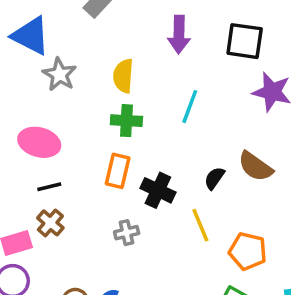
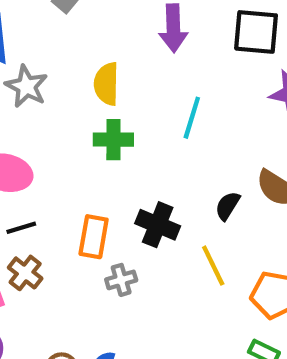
orange rectangle: (118, 171) -> (94, 237), moved

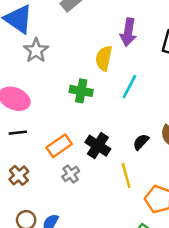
yellow semicircle: (106, 84) -> (104, 58), moved
orange rectangle: (94, 237) -> (59, 146), turned 35
brown cross: (25, 273) -> (19, 175), moved
gray cross: (121, 280) -> (71, 174), turned -30

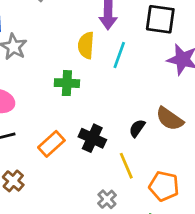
cyan line: (129, 87) -> (119, 55), moved
gray cross: (71, 174) -> (107, 199), moved

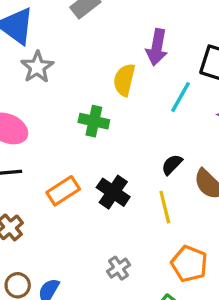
cyan line: (119, 55) -> (181, 97), moved
black semicircle: (137, 128) -> (172, 165), moved
yellow line: (126, 166) -> (165, 207), moved

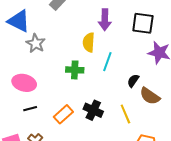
cyan line: (181, 97) -> (107, 62), moved
black semicircle: (172, 165) -> (133, 81), moved

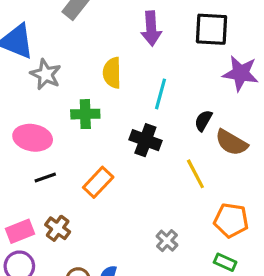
yellow semicircle: (89, 42) -> (112, 73), moved
green cross: (75, 70) -> (85, 114), moved
black cross: (93, 110) -> (145, 140), moved

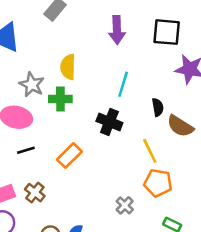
yellow semicircle: (112, 73) -> (68, 67), moved
gray star: (46, 74) -> (32, 85), moved
black semicircle: (203, 121) -> (158, 107), turned 138
orange pentagon: (231, 220) -> (158, 183), moved

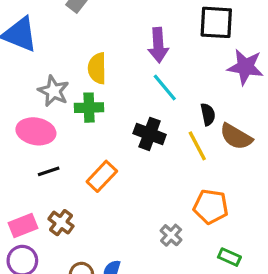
purple arrow: (117, 30) -> (158, 45), moved
cyan line: (123, 84) -> (165, 88), turned -55
yellow line: (150, 151) -> (197, 146), moved

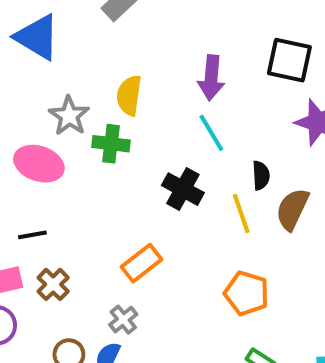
brown semicircle: (236, 137) -> (292, 209), turned 76
black line: (49, 171) -> (32, 235), moved
orange rectangle: (102, 176) -> (142, 263), moved
gray cross: (171, 235) -> (123, 320), moved

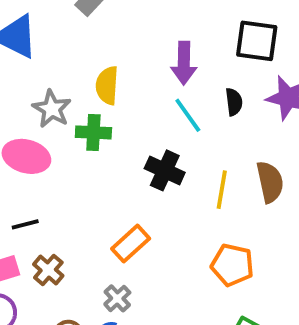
black semicircle: (261, 175) -> (234, 102), moved
brown semicircle: (292, 209) -> (270, 182), turned 147
yellow line: (241, 214) -> (222, 190), turned 33

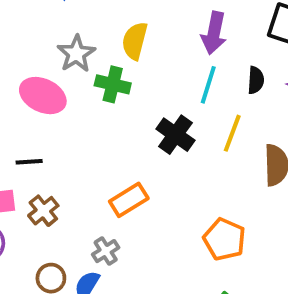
cyan line: (188, 115) -> (208, 85), turned 42
yellow line: (222, 190) -> (232, 133), moved

